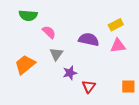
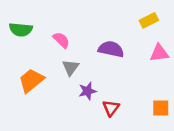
green semicircle: (28, 15) -> (21, 30), moved
yellow rectangle: (116, 25) -> (149, 20), moved
pink triangle: (118, 46) -> (159, 53), moved

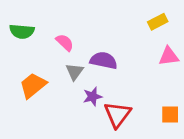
purple semicircle: (111, 49) -> (104, 60), moved
red triangle: (111, 108) -> (117, 115), size x1.5

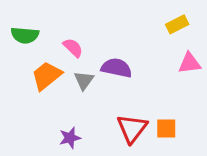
orange trapezoid: (33, 85) -> (47, 76), moved
purple star: (93, 97) -> (70, 138), moved
orange square: (170, 115) -> (166, 129), moved

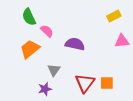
green semicircle: (25, 35) -> (29, 17), moved, turned 60
gray triangle: (84, 80) -> (54, 70), moved

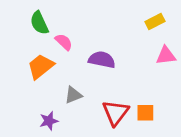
gray triangle: (54, 70) -> (73, 95), turned 32
purple star: (45, 89) -> (49, 121), moved

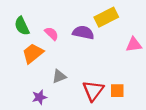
yellow rectangle: (155, 22) -> (106, 17), moved, size x1.5
green semicircle: (39, 23) -> (22, 26), moved
purple semicircle: (102, 60) -> (83, 33), moved

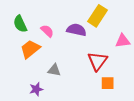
yellow rectangle: (106, 17) -> (98, 16), turned -30
gray triangle: (59, 76) -> (54, 70), turned 32
red triangle: (93, 91) -> (98, 61), moved

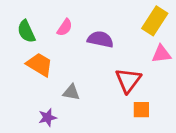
yellow rectangle: (98, 16) -> (155, 21), moved
pink semicircle: (47, 31) -> (65, 27), moved, turned 80
orange trapezoid: (30, 49) -> (40, 65), turned 70

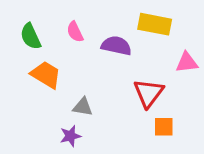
yellow rectangle: (155, 21) -> (155, 24), moved, turned 68
pink semicircle: (65, 27) -> (75, 32), turned 120
purple star: (47, 117) -> (70, 136), moved

